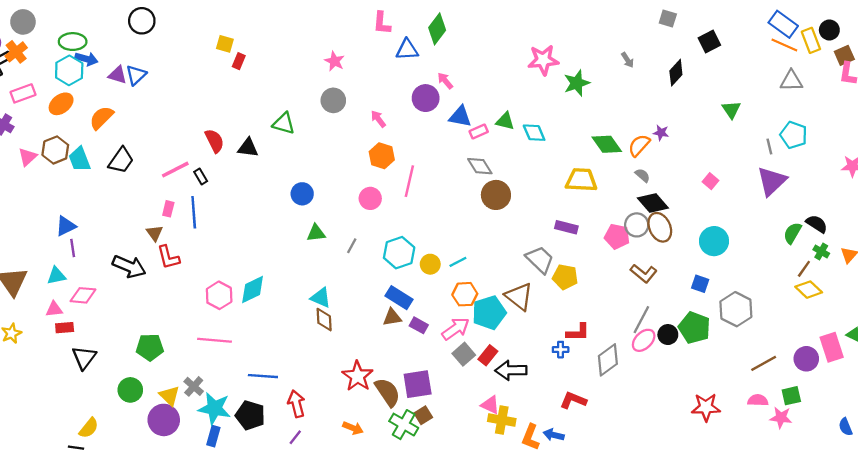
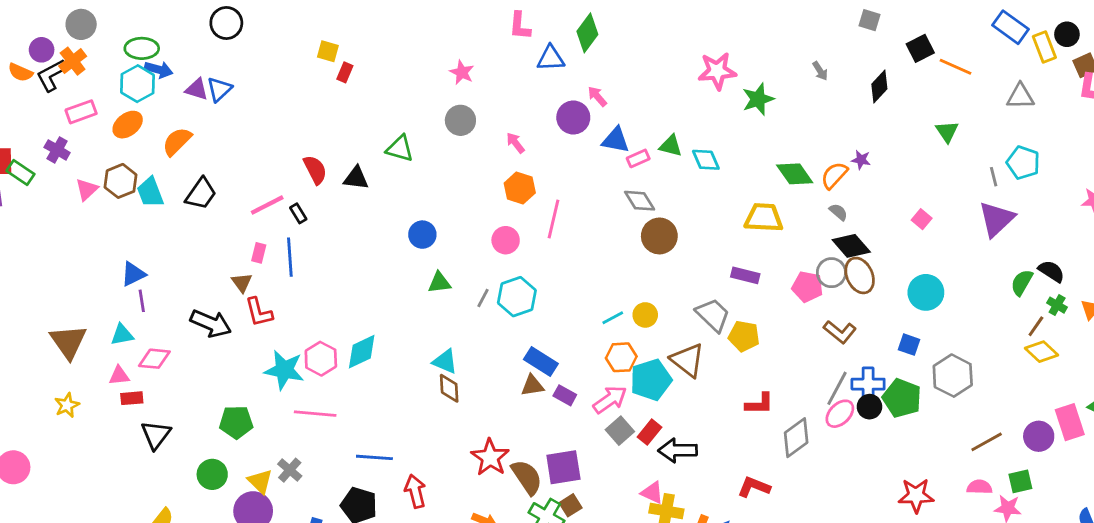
orange line: (784, 45) -> (956, 67), moved
cyan hexagon: (399, 253) -> (517, 297), moved
yellow circle: (430, 264) -> (645, 315), moved
blue cross: (561, 350) -> (868, 384), moved, size x1.6
cyan star: (214, 408) -> (284, 370), moved

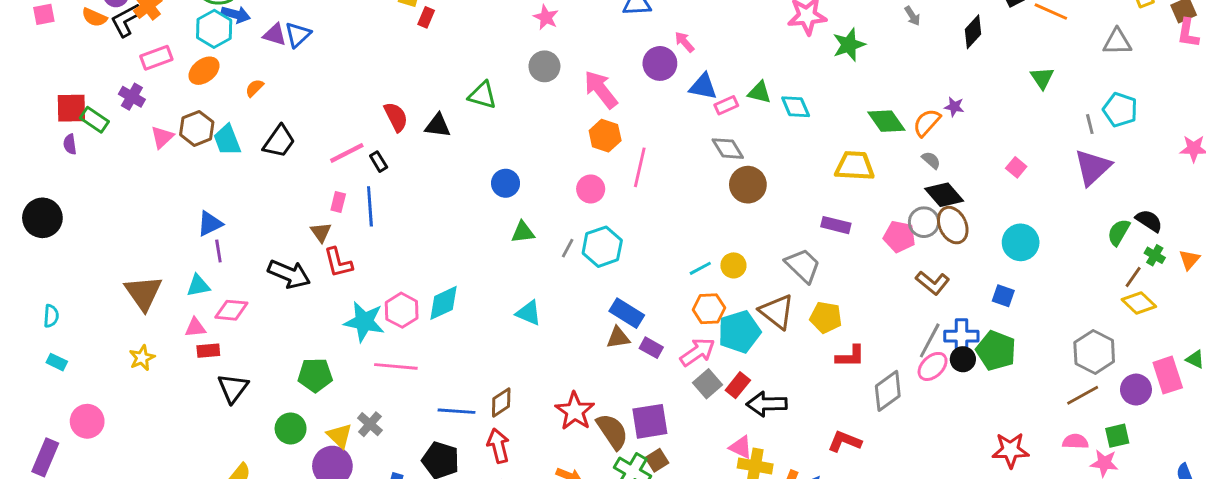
orange semicircle: (177, 141) -> (255, 88), size x0.6
pink arrow: (515, 143) -> (601, 89), size x1.8
yellow pentagon: (744, 336) -> (826, 317), moved
gray hexagon: (953, 376) -> (1094, 352), moved
brown diamond: (449, 388) -> (501, 403), moved, turned 60

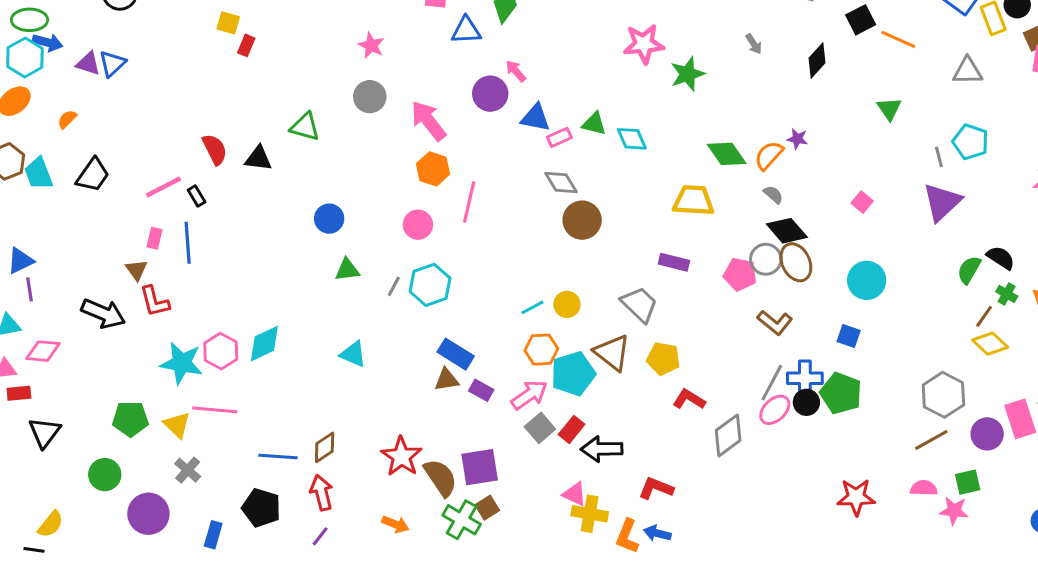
red L-shape: (850, 356) -> (689, 399), turned -148
yellow triangle: (340, 436) -> (177, 425), moved
red L-shape: (845, 441) -> (656, 488), moved

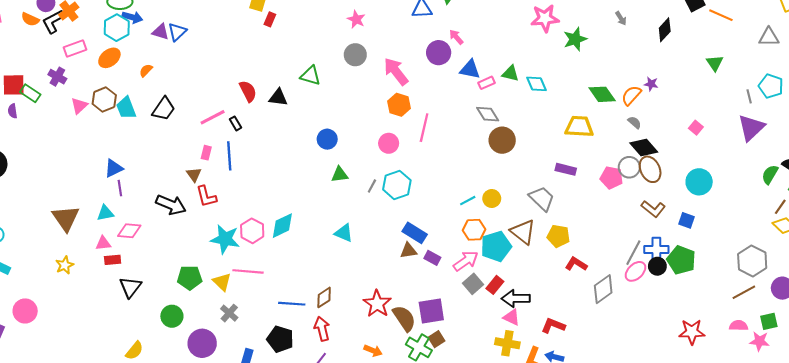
brown L-shape: (775, 322) -> (653, 209), moved
pink triangle: (575, 494) -> (512, 317), moved

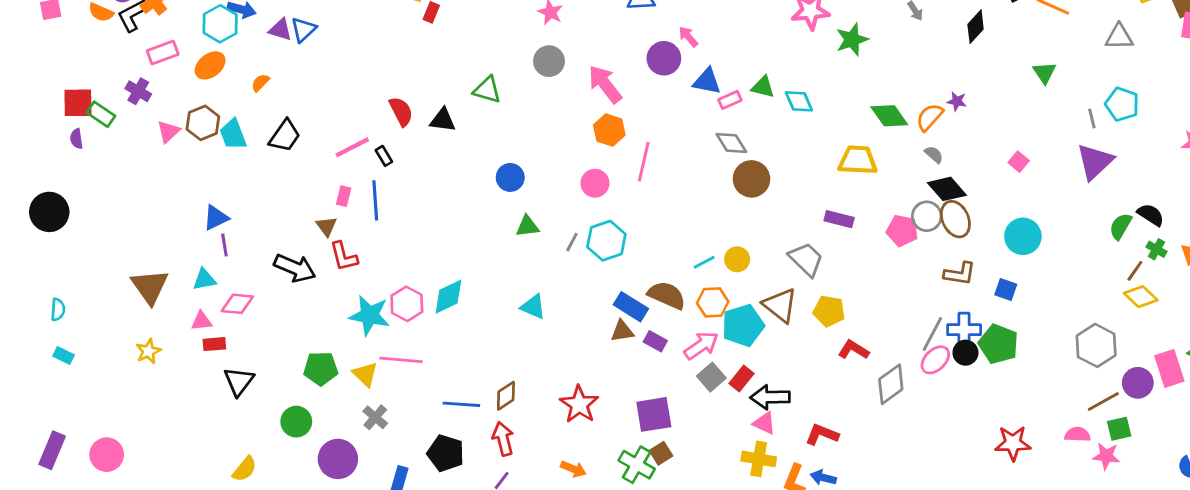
brown L-shape: (653, 209) -> (960, 274), turned -30
brown line: (744, 292) -> (1103, 401), moved
pink circle: (25, 311) -> (107, 455), moved
brown semicircle: (404, 318) -> (667, 295), moved, turned -32

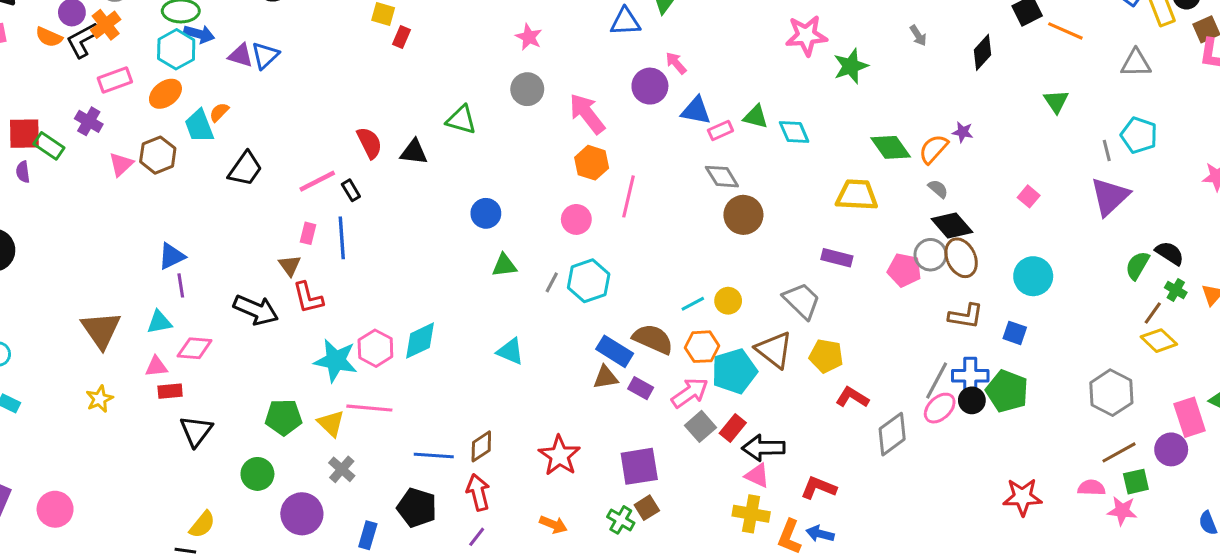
cyan trapezoid: (233, 134) -> (199, 126), moved
purple circle: (1138, 383) -> (1171, 449), moved
green cross: (637, 465) -> (621, 520), size x0.7

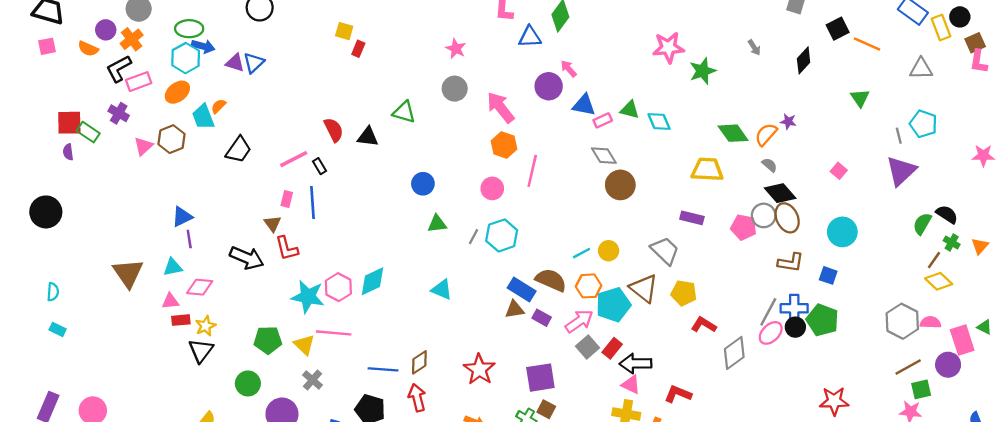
black L-shape: (83, 40) -> (119, 69), moved
yellow star: (100, 399) -> (206, 326), moved
pink semicircle: (1091, 488) -> (930, 322), moved
brown square: (647, 508) -> (546, 409), turned -30

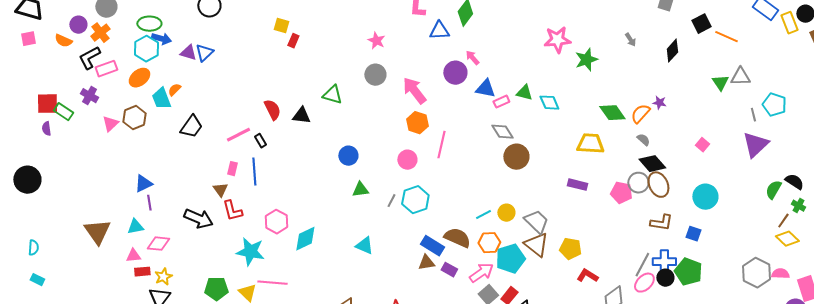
gray triangle: (921, 69) -> (740, 77), moved
gray trapezoid: (665, 251) -> (536, 222), moved
pink hexagon: (338, 287) -> (276, 222), moved

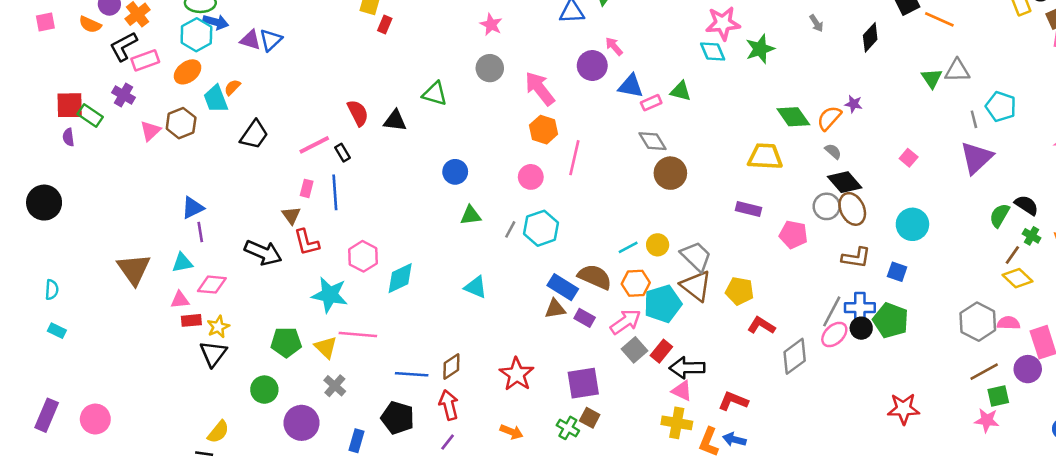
cyan diamond: (549, 103) -> (713, 51), moved
pink pentagon: (621, 193) -> (793, 235), moved

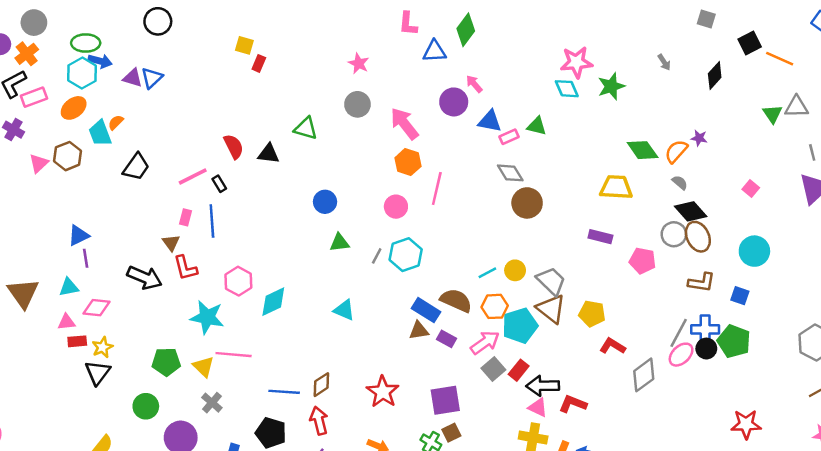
red L-shape: (733, 401) -> (573, 404), moved
brown square: (590, 418) -> (451, 433), turned 36

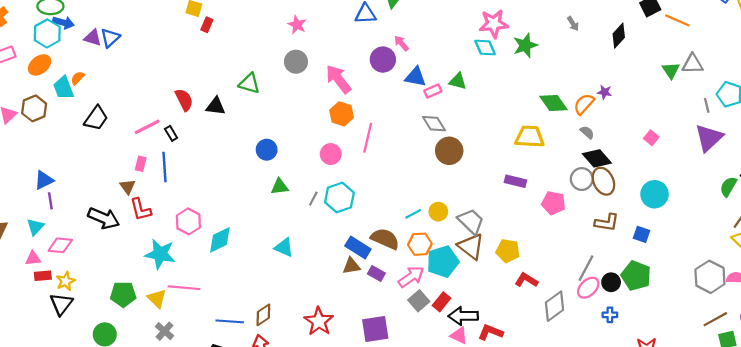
cyan triangle: (69, 287) -> (35, 227), turned -36
blue cross: (705, 329) -> (610, 315), moved, size x0.6

